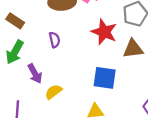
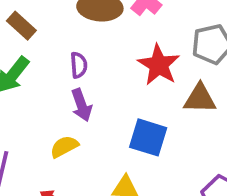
purple arrow: (35, 74) -> (82, 105), moved

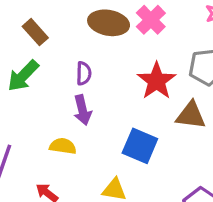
yellow semicircle: (64, 147) -> (63, 146), turned 30

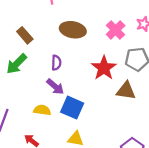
pink cross: (151, 20) -> (116, 30), moved
purple arrow: (82, 110) -> (55, 87), turned -36
blue square: (140, 146) -> (72, 108), moved

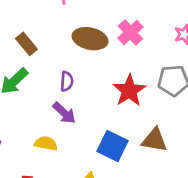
pink cross: (116, 30) -> (130, 32), moved
brown triangle: (126, 91) -> (154, 140), moved
blue square: (72, 108) -> (113, 146), moved

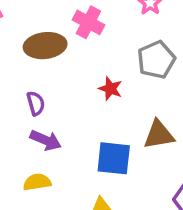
red star: (129, 91) -> (110, 89), size x0.6

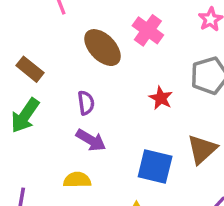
brown ellipse: (45, 46) -> (103, 48), turned 45
brown triangle: (159, 135) -> (202, 149), turned -40

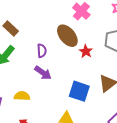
brown ellipse: (103, 48) -> (67, 36), moved
yellow semicircle: (77, 180) -> (22, 96), moved

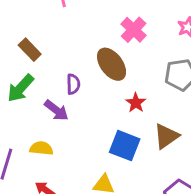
red star: (86, 51) -> (136, 103), moved
purple arrow: (43, 73) -> (56, 110), moved

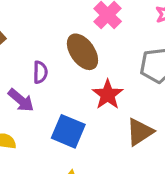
red star: (136, 103) -> (108, 95), size x1.4
blue square: (125, 146) -> (68, 131), moved

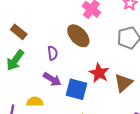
red star: (108, 95) -> (99, 73), moved
purple arrow: (21, 100) -> (52, 79), moved

